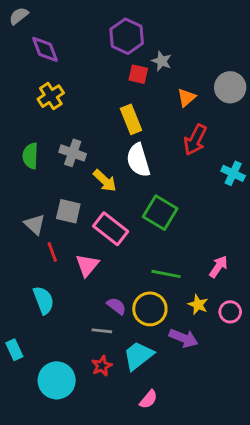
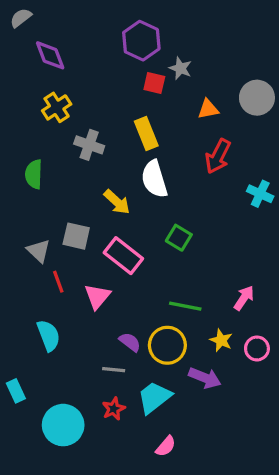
orange triangle: (186, 97) -> (208, 109), turned 30
gray cross: (73, 153) -> (89, 145), moved
green square: (160, 213) -> (179, 238), size x0.7

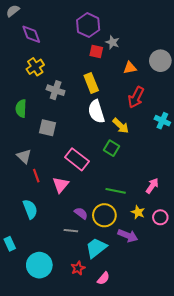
yellow arrow: (117, 202) -> (121, 126), moved
gray square: (76, 236) -> (47, 128), moved
red star: (114, 409) -> (78, 268), moved

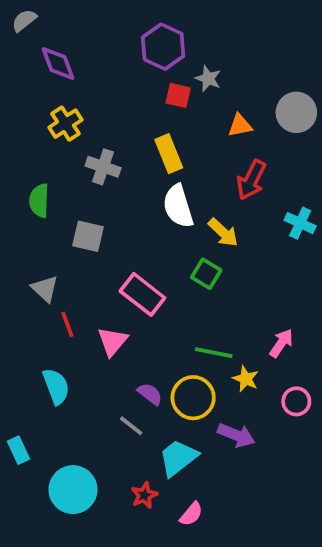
yellow star: (138, 212) -> (246, 379), moved
gray line: (71, 231) -> (131, 426), turned 32

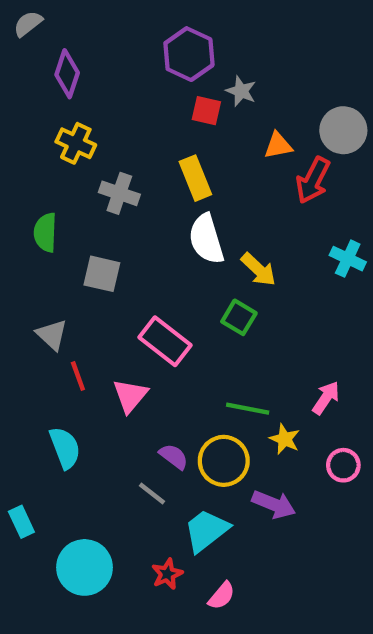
purple diamond: (58, 64) -> (67, 74), turned 39
yellow cross: (65, 124) -> (76, 143), turned -32
red arrow: (251, 180) -> (313, 180), moved

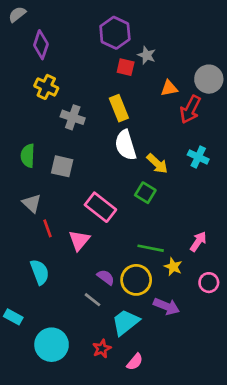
green semicircle: (45, 232) -> (28, 156), moved
cyan cross: (348, 259) -> (198, 157), moved
cyan rectangle: (21, 522) -> (13, 317), turned -36

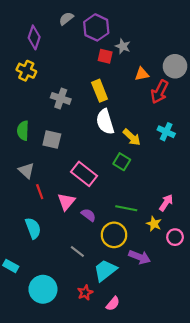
gray semicircle: (17, 14) -> (66, 19), moved
yellow cross: (46, 87) -> (26, 71), moved
yellow star: (173, 267) -> (154, 224), moved
purple semicircle: (106, 277) -> (88, 215), moved

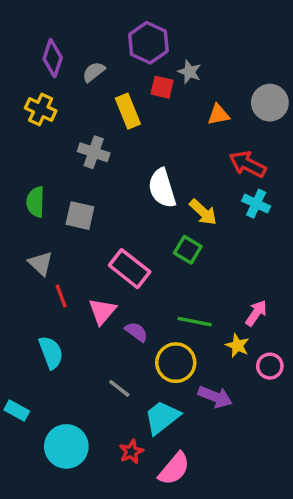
gray semicircle: (66, 19) -> (94, 72), moved
yellow rectangle: (100, 91) -> (128, 111), moved
red arrow: (159, 92) -> (248, 164), moved, turned 90
pink semicircle: (113, 304) -> (174, 469), size x1.5

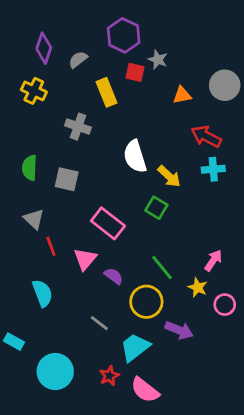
cyan cross: (256, 204) -> (213, 169), turned -30
green line: (195, 322) -> (162, 268), turned 40
pink semicircle: (174, 469) -> (145, 390), turned 88

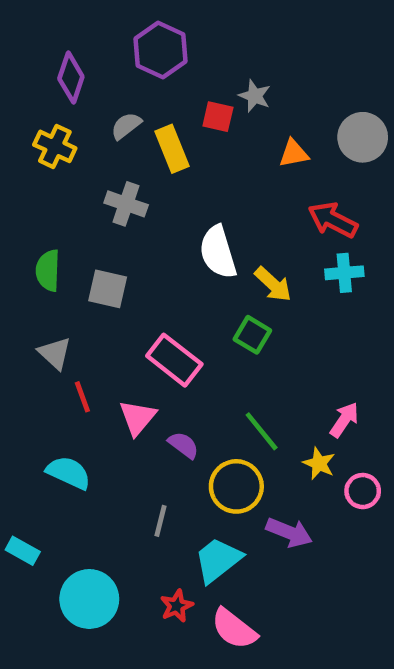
purple hexagon: (124, 35) -> (160, 50), moved
gray semicircle: (78, 60) -> (126, 126), moved
cyan semicircle: (42, 293) -> (69, 473), turned -44
gray line: (99, 323) -> (160, 521), turned 66

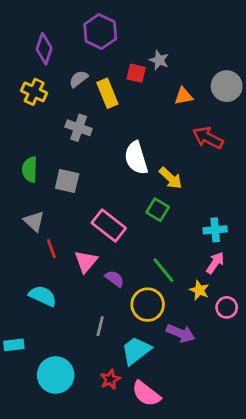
cyan cross: (344, 273) -> (215, 230), moved
cyan rectangle: (23, 551) -> (14, 345), turned -36

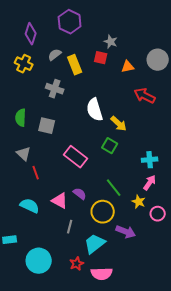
red square: (136, 73) -> (101, 58), moved
pink triangle: (86, 261) -> (60, 201), moved, turned -42
pink semicircle: (146, 394) -> (102, 274), turned -40

